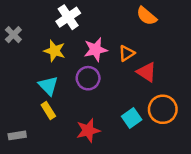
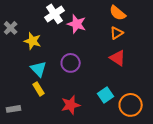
pink star: (96, 50) -> (77, 24), moved, turned 30
yellow star: (54, 51) -> (33, 41), moved
orange triangle: (127, 53) -> (117, 33), moved
orange circle: (163, 109) -> (131, 105), moved

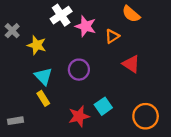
orange triangle: (117, 33) -> (112, 36), moved
cyan square: (106, 95) -> (103, 106), moved

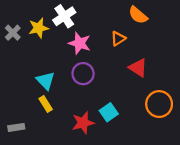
pink star: (86, 26) -> (80, 43), moved
yellow star: (37, 45) -> (39, 28), moved, turned -30
orange circle: (146, 116) -> (159, 104), moved

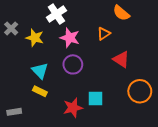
yellow star: (39, 28) -> (35, 38), moved, turned 30
yellow rectangle: (46, 104) -> (40, 91), turned -32
cyan square: (109, 112) -> (96, 98), turned 35

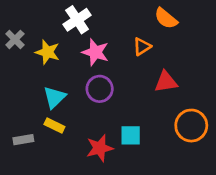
red triangle: (121, 59) -> (166, 82), turned -42
cyan triangle: (40, 71) -> (54, 97), turned 30
gray rectangle: (14, 112) -> (23, 140), moved

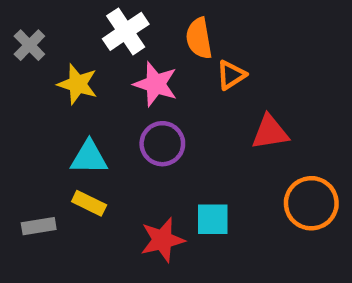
orange semicircle: (166, 18) -> (199, 38), moved, turned 40
gray cross: (15, 39) -> (29, 45), moved
cyan triangle: (54, 97) -> (89, 157), turned 45

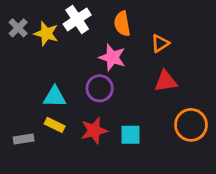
orange triangle: (231, 75) -> (160, 43), moved
yellow star: (78, 84) -> (46, 34), moved
pink star: (155, 84) -> (112, 57), moved
red star: (162, 240) -> (94, 131), moved

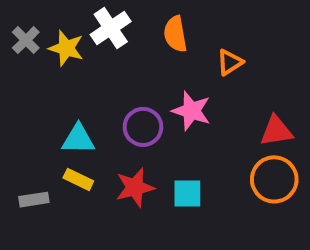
pink star: (112, 57) -> (191, 111), moved
red triangle: (166, 81) -> (276, 131), moved

